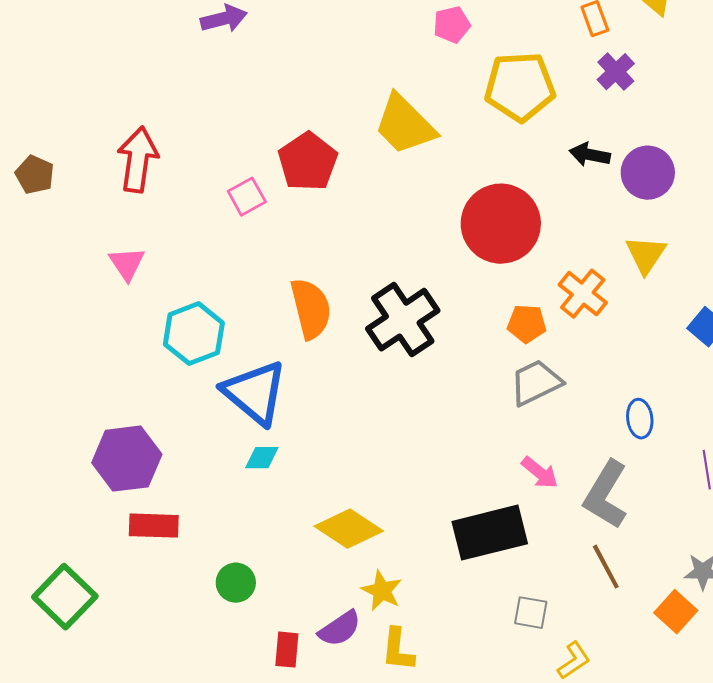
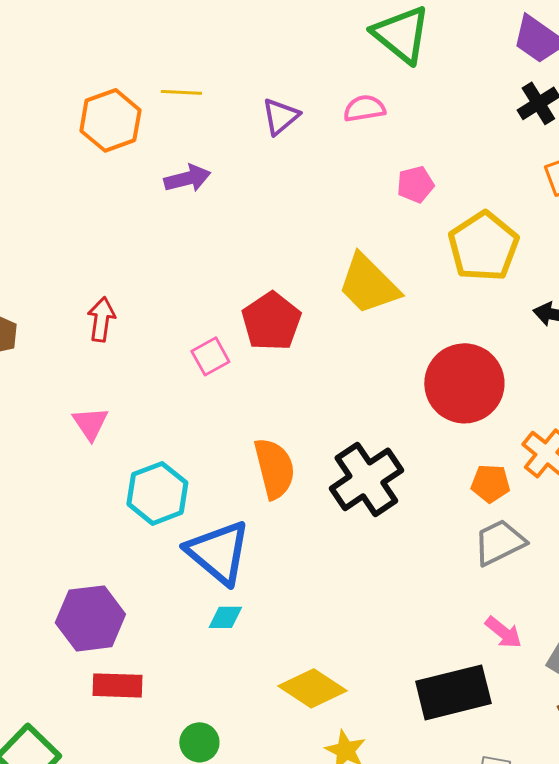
yellow pentagon: (520, 87) -> (483, 246), turned -30
red arrow: (138, 160) -> (101, 319), size x0.7

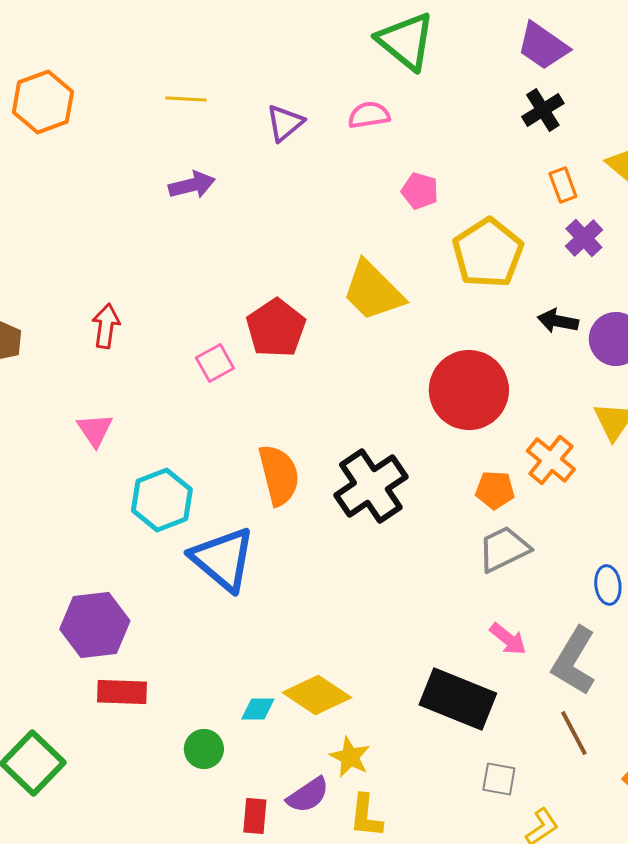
orange hexagon: (110, 120) -> (43, 102), moved
pink pentagon: (415, 184) -> (420, 191), turned 30
cyan diamond: (225, 617) -> (258, 709), moved
black rectangle: (453, 692) -> (458, 699), turned 36

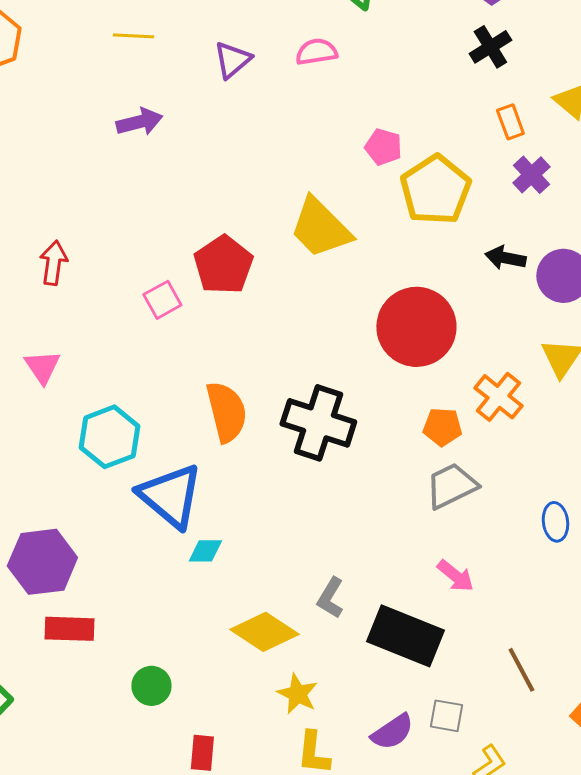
pink pentagon: (420, 191) -> (383, 147), moved
black cross: (371, 486) -> (318, 423), turned -38
gray L-shape: (574, 661) -> (330, 598), moved, size x0.6
cyan diamond: (258, 709) -> (205, 551), moved
purple semicircle: (308, 795) -> (392, 732), moved

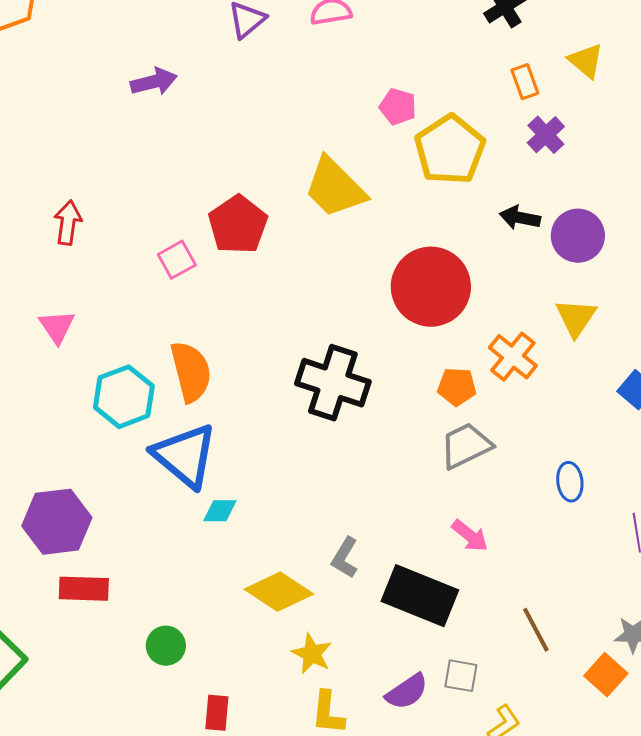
orange semicircle: (226, 412) -> (191, 372), moved

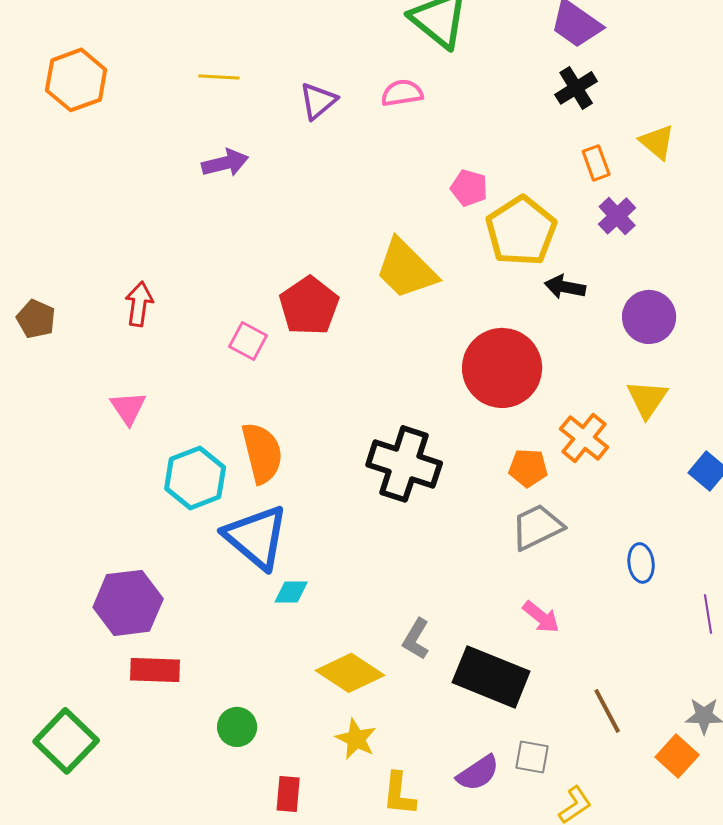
black arrow: (520, 218) -> (565, 287), moved
pink square: (177, 260) -> (248, 341), turned -33
yellow star: (312, 654) -> (356, 739), moved

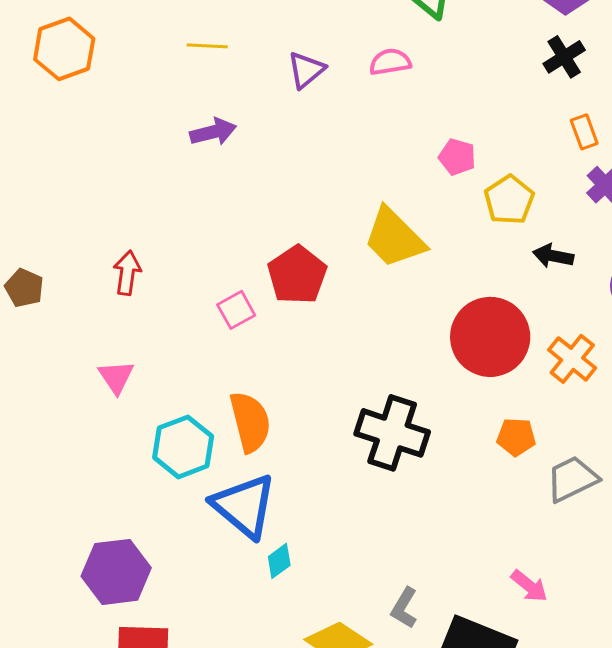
yellow pentagon: (521, 231) -> (509, 200), size x0.7
pink square: (248, 341) -> (236, 310), turned 33
orange cross: (584, 438) -> (572, 359), moved
gray trapezoid: (537, 527) -> (572, 479), moved
cyan diamond: (291, 592) -> (279, 561), turned -36

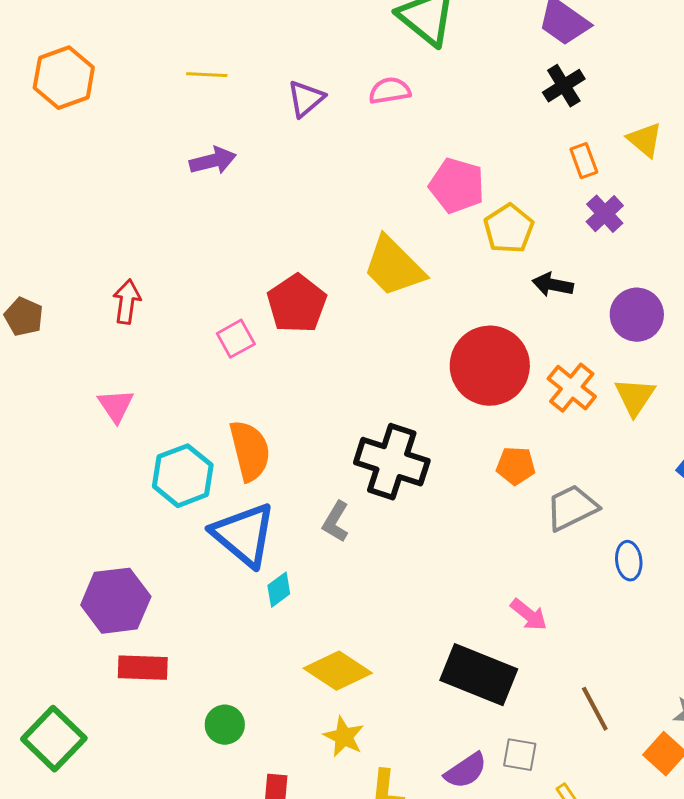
pink pentagon: (457, 157) -> (457, 186), size x1.5
gray L-shape: (404, 608) -> (336, 522), moved

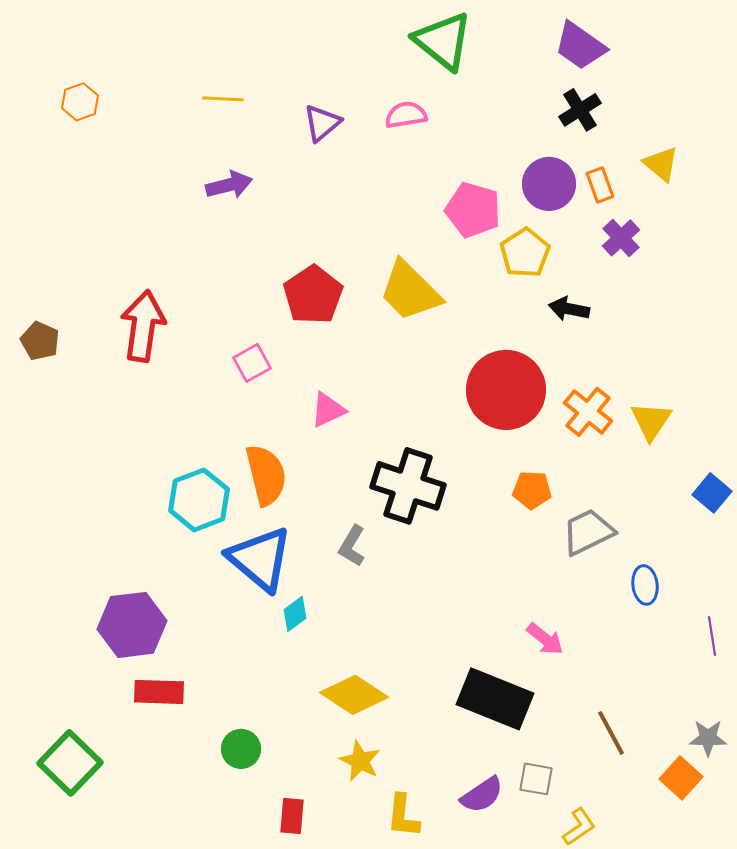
orange hexagon: (64, 78) -> (80, 102), size x0.6
red arrow: (127, 302) -> (143, 326), size x1.6
red pentagon: (297, 304) -> (313, 295), moved
purple circle: (637, 315) -> (549, 184), moved
pink triangle: (116, 406) -> (328, 410), moved, turned 39

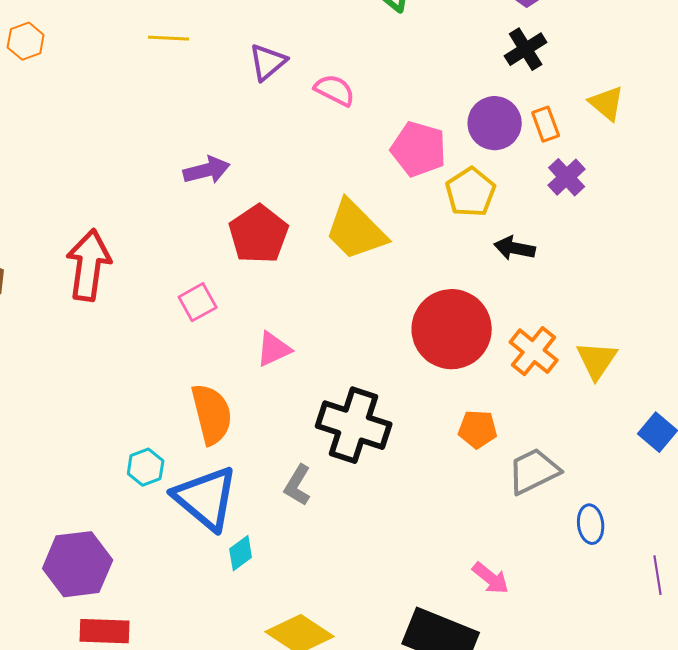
pink semicircle: (406, 115) -> (335, 90), moved, turned 36
purple arrow: (229, 185) -> (207, 170), moved
cyan hexagon: (199, 500) -> (146, 467), moved, size x0.6

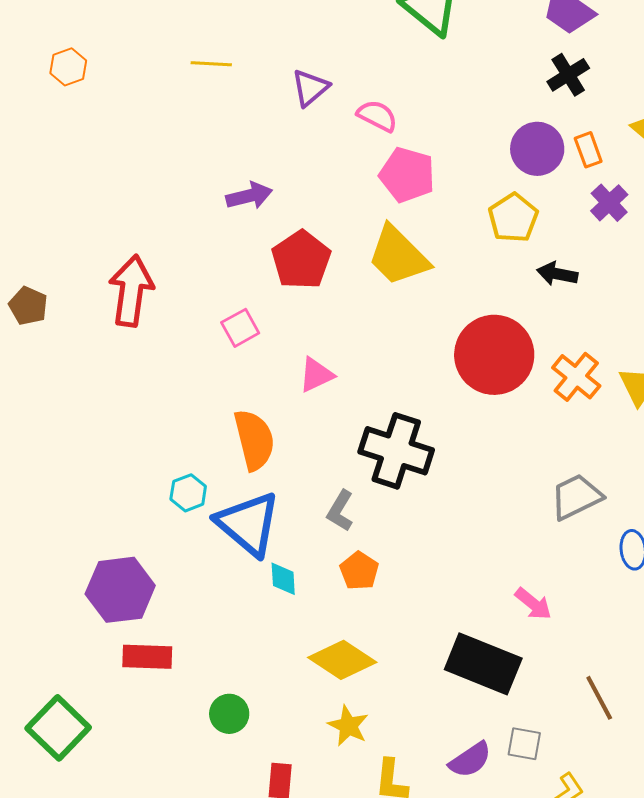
pink pentagon: (419, 149) -> (407, 175), moved
orange pentagon: (478, 429) -> (359, 571), moved, turned 30
cyan diamond: (241, 553) -> (283, 579), turned -57

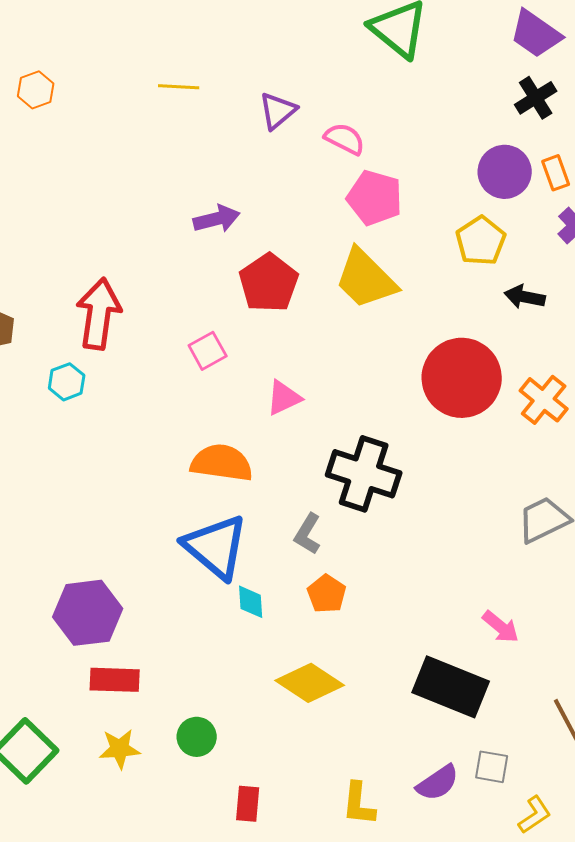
orange semicircle: (254, 440) -> (222, 463), turned -68
cyan hexagon: (188, 493) -> (67, 382), moved
yellow star: (348, 726) -> (120, 749), moved, turned -30

